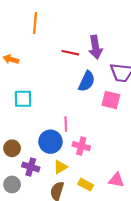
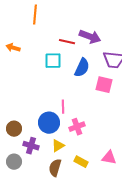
purple arrow: (96, 47) -> (90, 37), turned -60
cyan square: (23, 99) -> (53, 61), moved
pink cross: (81, 146) -> (77, 127), turned -35

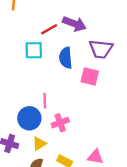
red line: (67, 42) -> (49, 29), turned -42
blue semicircle: (82, 68) -> (66, 58), turned 150

